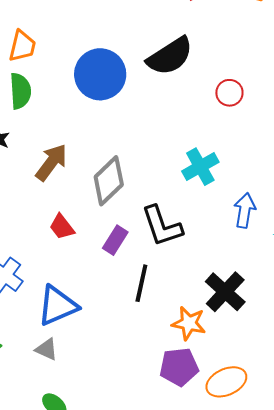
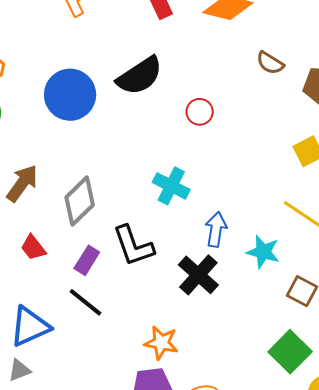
cyan cross: (200, 167) -> (171, 186), turned -33
black line: (141, 283) -> (86, 302), moved, turned -63
black cross: (225, 292) -> (198, 275), moved
gray triangle: (47, 349) -> (19, 370), turned -45

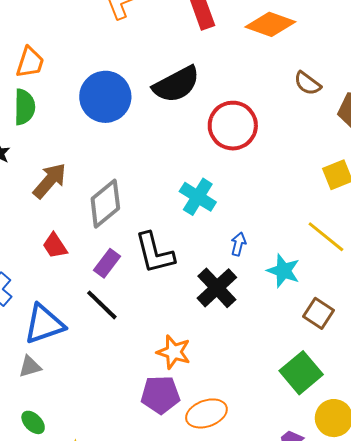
red circle: (200, 112) -> (233, 126), size x1.8
blue arrow: (216, 229) -> (238, 244), size x0.7

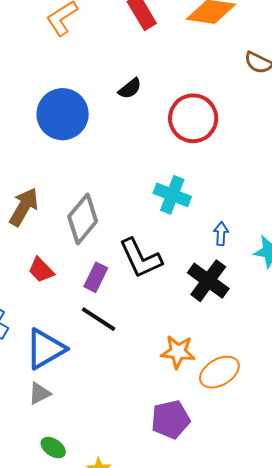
black semicircle: (176, 84) -> (130, 89), size x0.5
purple pentagon: (160, 395) -> (171, 420), moved
orange ellipse: (206, 413) -> (219, 372), moved

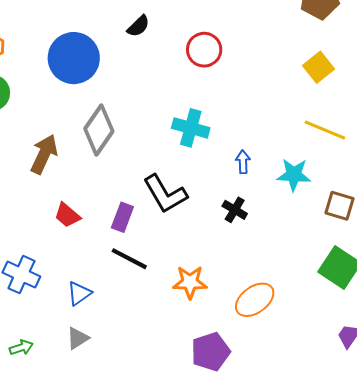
red circle: (193, 118) -> (204, 50), size x0.7
gray diamond: (83, 219) -> (99, 130), moved
black cross: (208, 281) -> (235, 210), size x0.6
blue triangle: (45, 349) -> (79, 293), size x0.6
orange star: (178, 352) -> (190, 282), moved

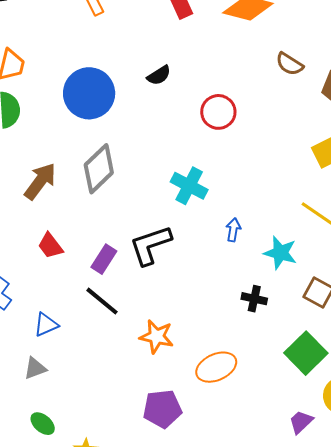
black L-shape: (165, 194) -> (151, 245), turned 90
black cross: (235, 210) -> (254, 299), moved, turned -30

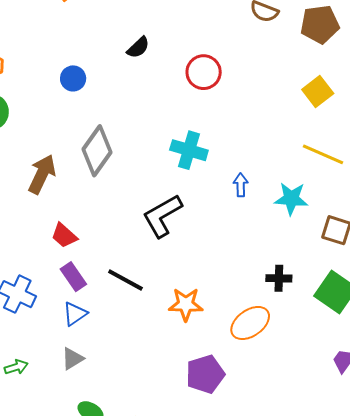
blue circle: (89, 93) -> (73, 78), size x0.5
purple rectangle: (104, 259) -> (73, 277), moved, turned -56
black cross: (254, 299) -> (279, 278), moved

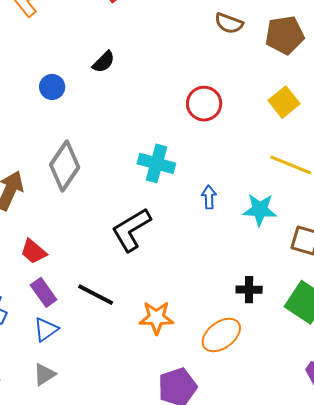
red circle: (204, 72) -> (204, 104), moved
blue circle: (73, 78) -> (52, 87), moved

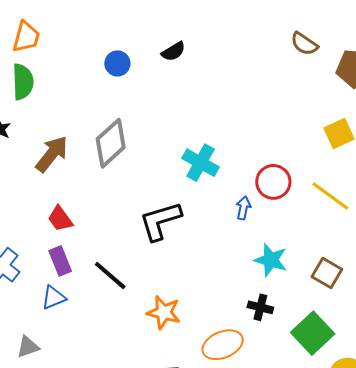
red circle: (204, 104) -> (273, 182), moved
cyan star: (260, 210) -> (271, 260), moved
gray triangle: (44, 374) -> (28, 347), moved

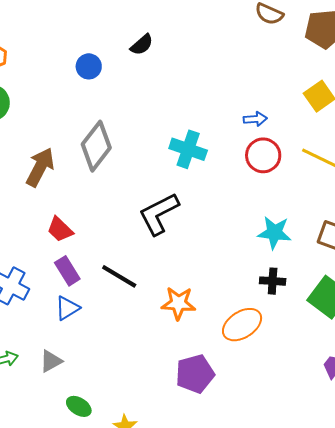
blue arrow: (243, 208) -> (255, 119), moved, turned 85

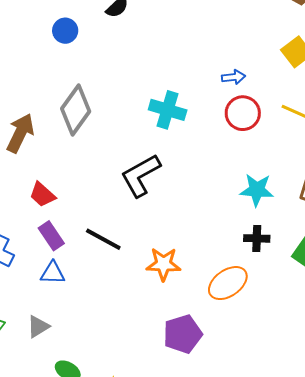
blue triangle: (67, 308) -> (53, 273), turned 36

